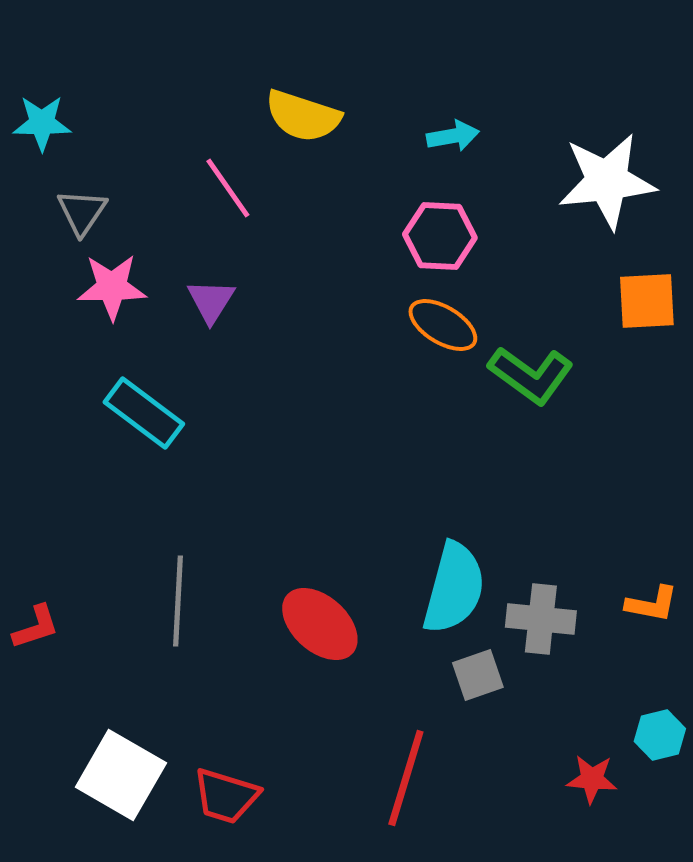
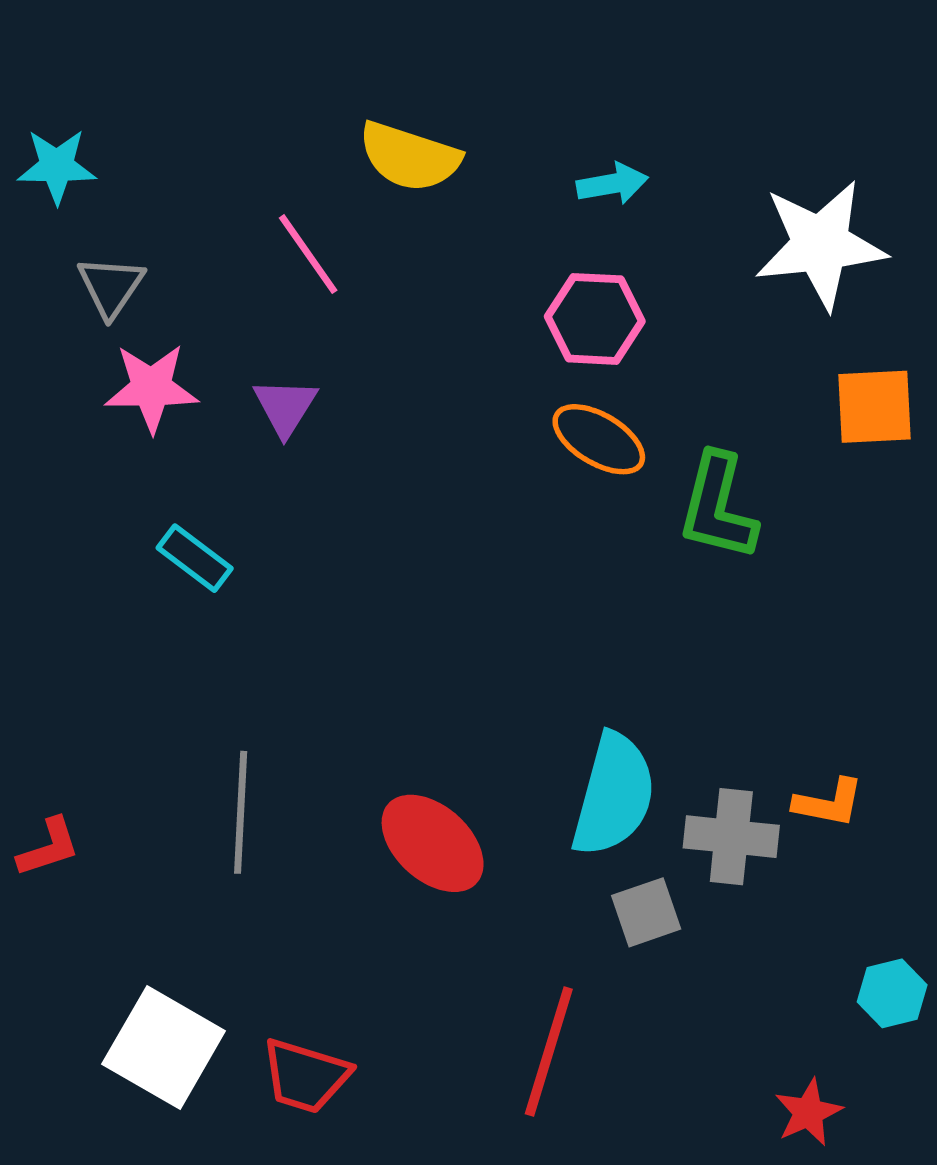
green L-shape: (531, 375) -> (718, 507), turned 68
cyan rectangle: (144, 413) -> (195, 558), size x0.7
orange L-shape: (652, 604) -> (829, 803), moved
red star: (592, 779) -> (808, 1112), moved, turned -30

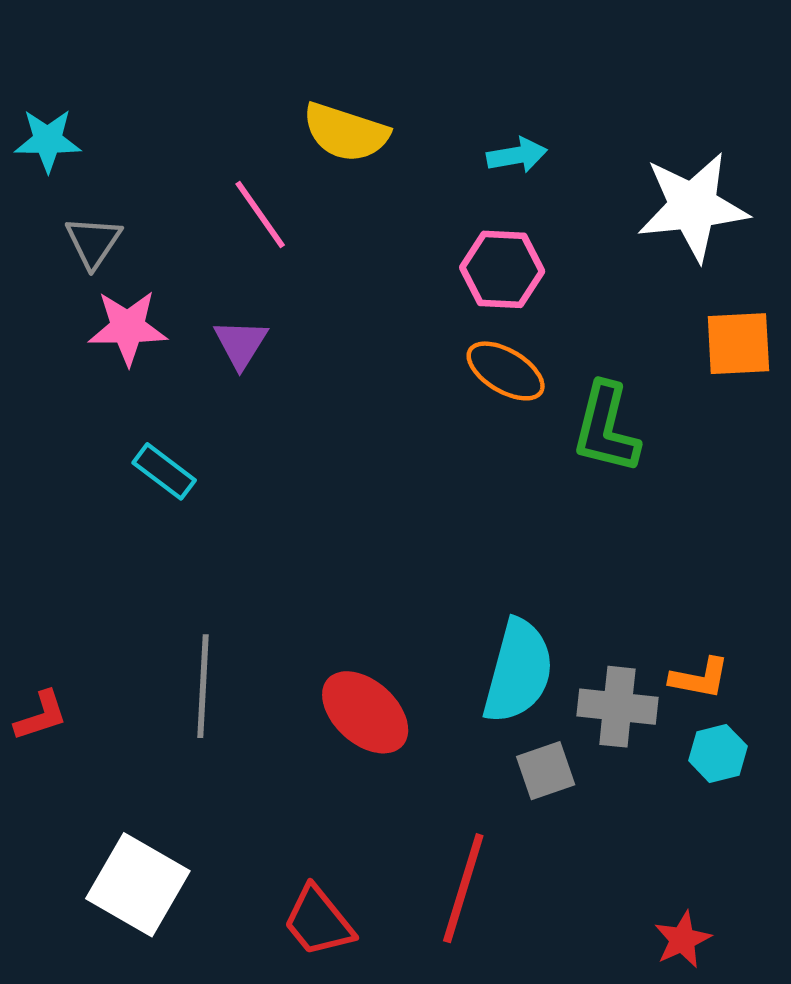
cyan hexagon: (892, 993) -> (718, 753), moved
red trapezoid: (305, 1076) -> (318, 921), moved, turned 34

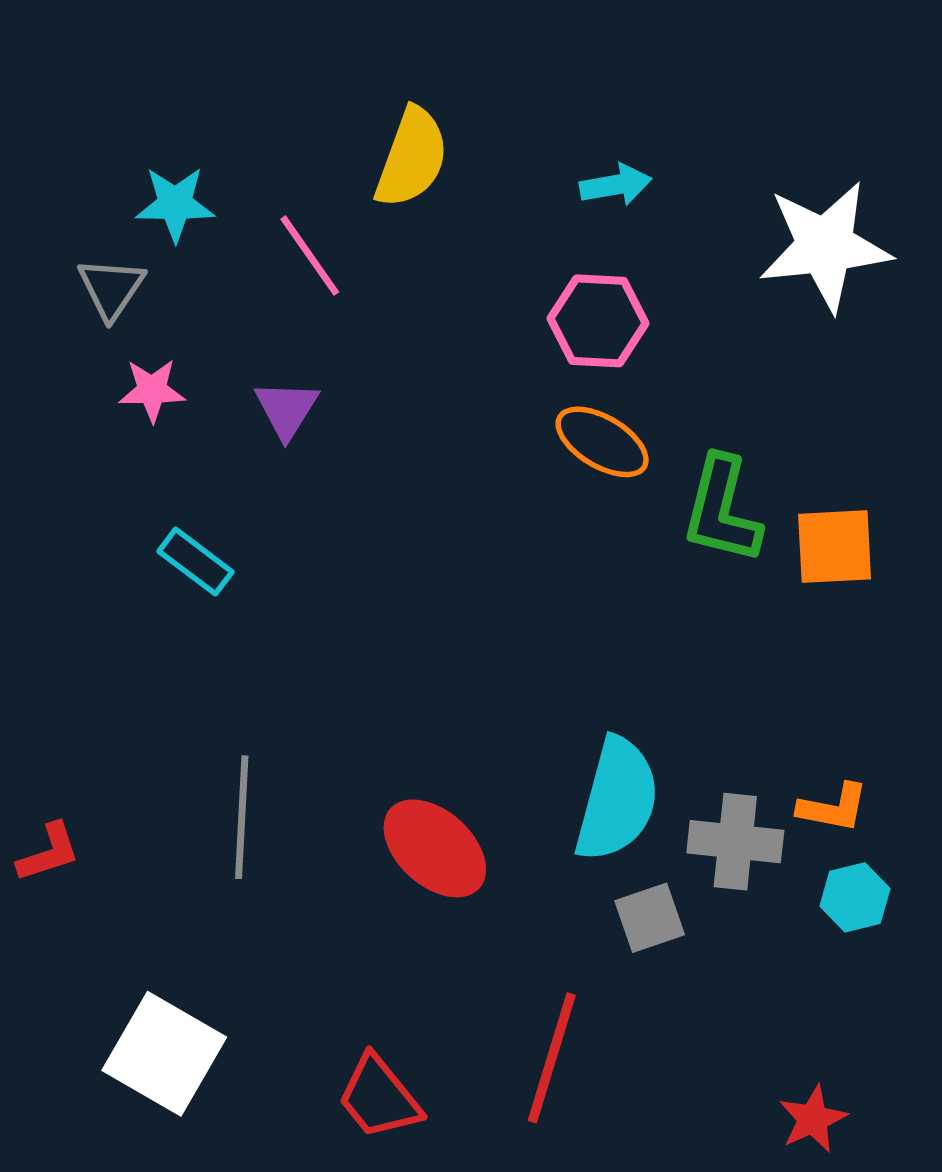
yellow semicircle: (346, 132) -> (412, 158), turned -88
cyan star: (48, 140) -> (175, 204), moved
pink star: (128, 328) -> (152, 390), size x0.7
orange square: (738, 344) -> (835, 547), moved

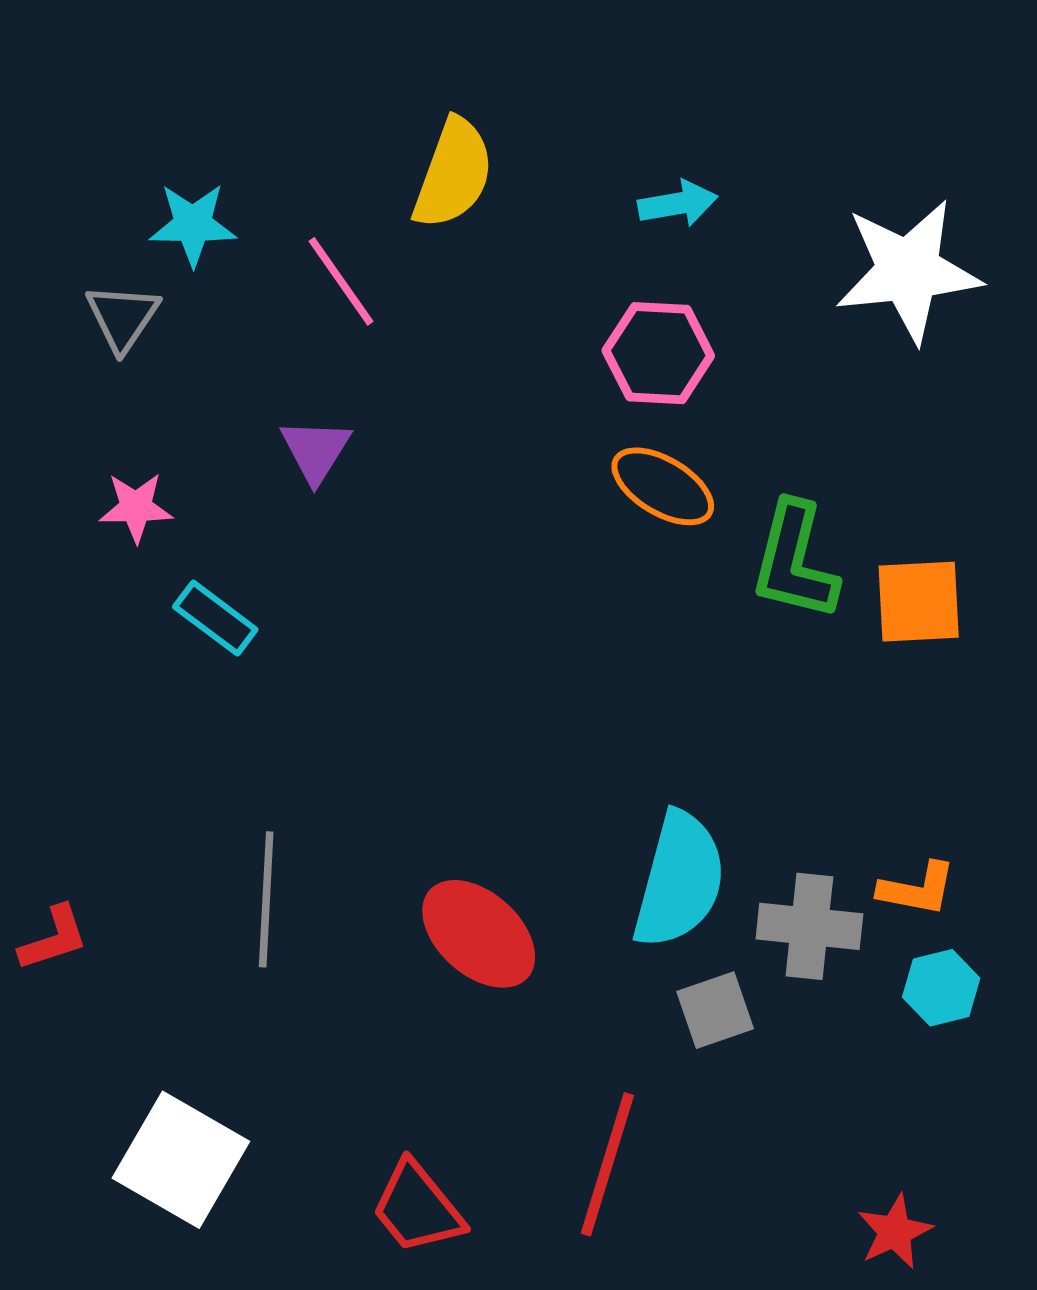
pink star: (152, 390) -> (136, 507), moved

